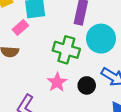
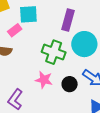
pink star: (57, 82) -> (44, 80), turned -30

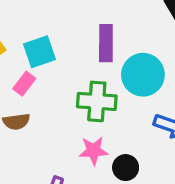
black circle: (70, 84) -> (126, 168), moved

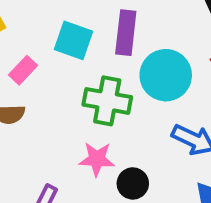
cyan square: (39, 52) -> (73, 40), moved, turned 32

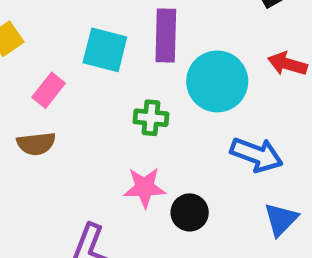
green cross: (107, 101) -> (151, 118), size x0.6

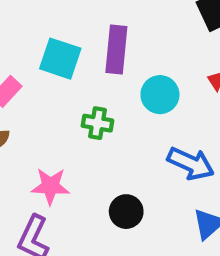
cyan circle: (217, 81) -> (160, 95), size x0.7
pink star: (145, 187) -> (50, 186), moved

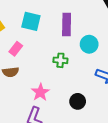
cyan square: (60, 59) -> (31, 21), moved
pink star: (50, 186) -> (40, 92), turned -30

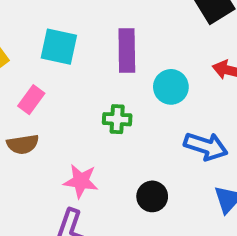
pink star: (40, 92) -> (81, 181), turned -30

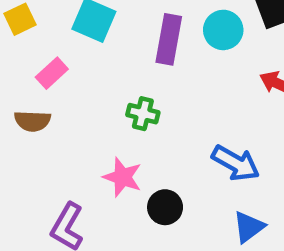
cyan circle: (171, 87) -> (223, 30), moved
pink star: (81, 181) -> (122, 177), moved

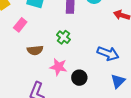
green cross: (143, 114) -> (63, 37), turned 32
brown semicircle: (32, 121) -> (35, 50), moved

